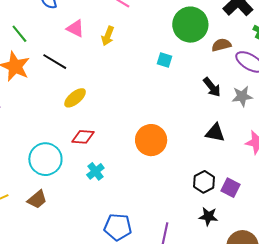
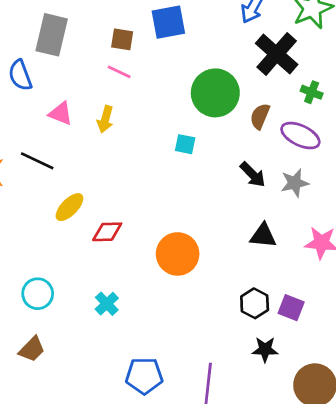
brown semicircle: (221, 45) -> (260, 116), turned -48
red diamond: (83, 137) -> (107, 232), moved
cyan circle: (45, 159) -> (38, 294), size x0.7

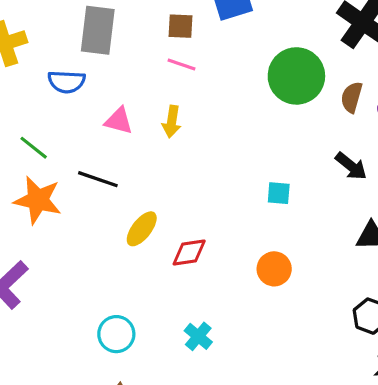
blue semicircle: (20, 75) -> (66, 82), turned -60
cyan square: (185, 144) -> (279, 193), moved
orange circle: (178, 254) -> (274, 269), size x0.7

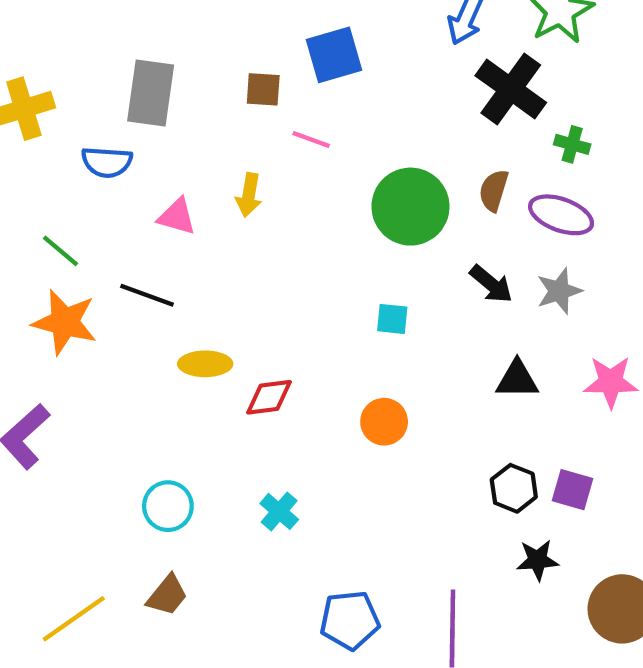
pink line: (181, 64) -> (311, 139), moved
green circle: (296, 76) -> (410, 207), moved
yellow arrow: (172, 122) -> (249, 195), moved
yellow ellipse: (142, 229) -> (205, 364), turned 51

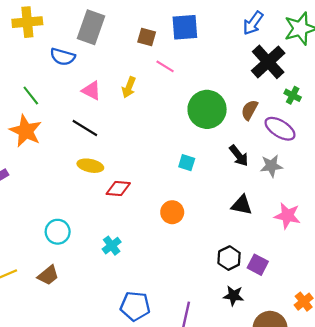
black line: (147, 295) -> (85, 128), moved

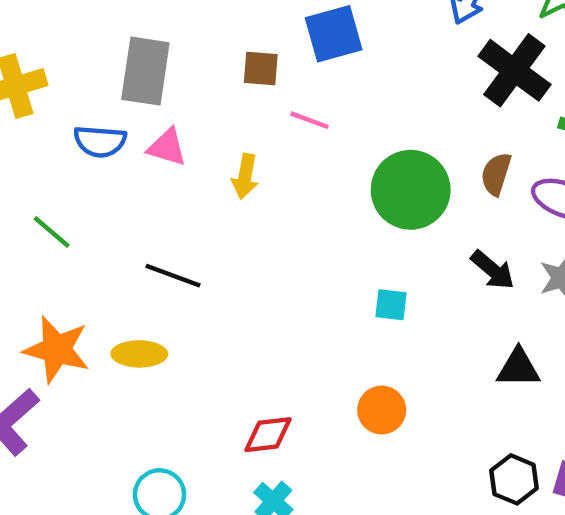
pink triangle: (91, 91) -> (167, 147), moved
orange star: (26, 131) -> (57, 349), moved
yellow ellipse: (90, 166) -> (139, 354), moved
red diamond: (118, 189) -> (268, 435), moved

